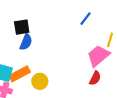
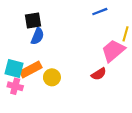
blue line: (86, 19) -> (100, 12), turned 32
red semicircle: (95, 78) -> (99, 74), moved, turned 32

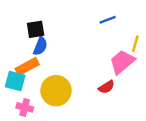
orange rectangle: (31, 70) -> (27, 67), moved
yellow circle: (52, 77) -> (56, 91), size x1.6
pink cross: (15, 86) -> (25, 107), moved

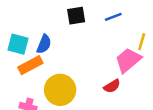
black square: (36, 29) -> (76, 16), moved
cyan square: (15, 81) -> (18, 44), moved

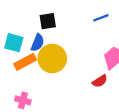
black square: (76, 16) -> (48, 21), moved
yellow circle: (60, 90) -> (52, 59), moved

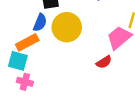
cyan square: (14, 43) -> (18, 61), moved
yellow circle: (52, 59) -> (67, 27), moved

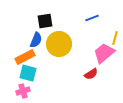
cyan square: (18, 61) -> (28, 73), moved
pink cross: (25, 82) -> (23, 91), turned -32

